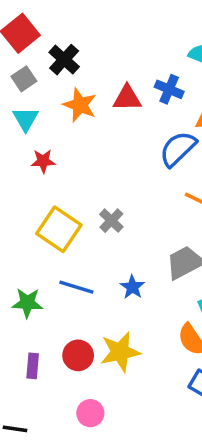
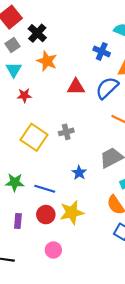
red triangle: (127, 98) -> (76, 87), moved
gray cross: (111, 221) -> (66, 132), turned 32
blue line: (76, 287) -> (45, 189), moved

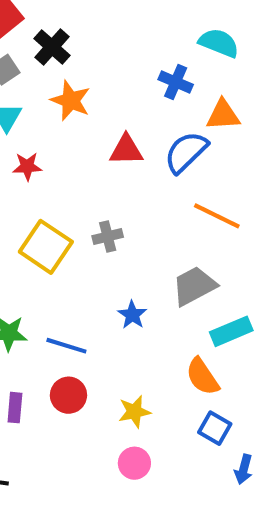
yellow star: (72, 212) -> (134, 412), moved, size x0.7
pink circle: (53, 250) -> (134, 463), moved

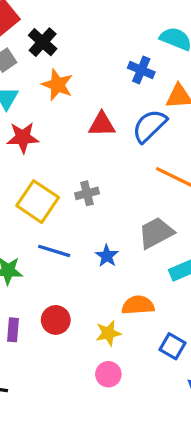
red star: (27, 166) -> (23, 137), size x1.4
blue line: (66, 346) -> (54, 251), moved
orange semicircle: (202, 377) -> (138, 305), moved, turned 120

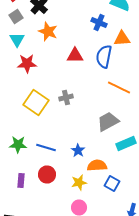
blue semicircle: (149, 126) -> (104, 56), turned -35
blue line: (54, 251) -> (46, 148), moved
blue star: (107, 256) -> (78, 150), moved
blue square: (173, 346) -> (112, 184), moved

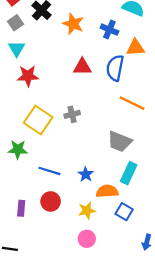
orange star: (48, 32) -> (73, 24), moved
gray trapezoid: (108, 122) -> (120, 142), turned -130
green star: (18, 144) -> (18, 149), moved
cyan rectangle: (126, 144) -> (129, 173), moved, turned -42

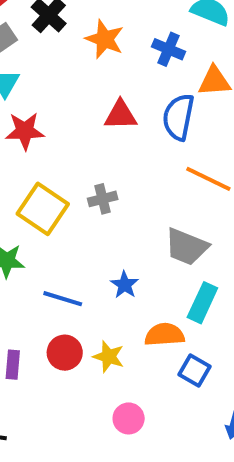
blue star: (86, 174) -> (125, 285), moved
yellow star: (87, 211) -> (109, 357), moved, turned 30

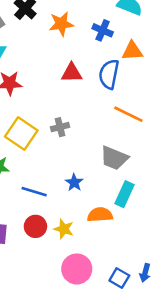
orange star: (105, 39) -> (61, 24), turned -30
blue square: (194, 371) -> (119, 278), moved
pink circle: (129, 418) -> (77, 269), size x1.5

